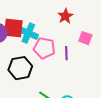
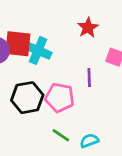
pink pentagon: (44, 48) -> (60, 98), moved

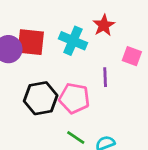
cyan cross: (38, 50) -> (73, 41), moved

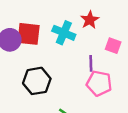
pink pentagon: (74, 98) -> (99, 83), moved

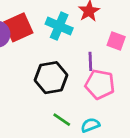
red square: (29, 34) -> (18, 27), turned -30
black hexagon: (37, 81) -> (51, 78), moved

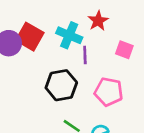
red square: (18, 27) -> (30, 37), turned -36
purple line: (90, 61) -> (85, 55), moved

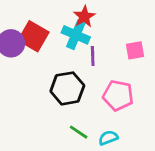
red star: (98, 21) -> (84, 17), moved
pink square: (124, 50) -> (135, 50), turned -30

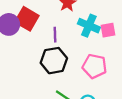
cyan cross: (76, 35) -> (89, 26), moved
purple line: (93, 56) -> (55, 35), moved

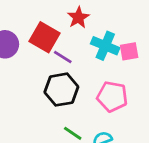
red square: (27, 19) -> (44, 37), moved
purple line: (55, 35) -> (63, 57), turned -56

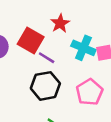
pink pentagon: (112, 97) -> (90, 92), turned 30

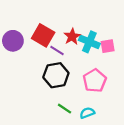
red star: (60, 23) -> (72, 36), moved

